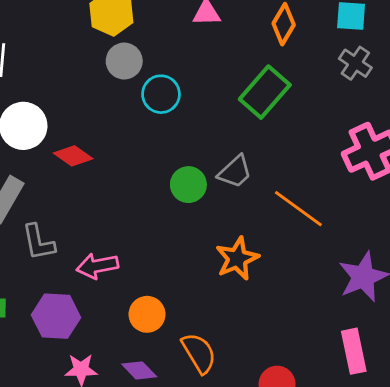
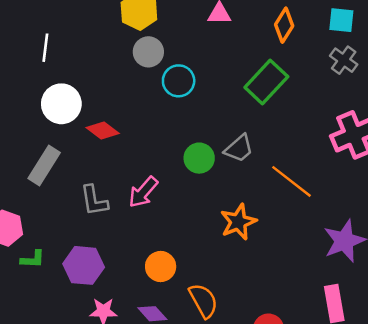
gray L-shape: (38, 242) -> (94, 201), moved
pink arrow: (97, 266) -> (143, 192), moved, turned -40

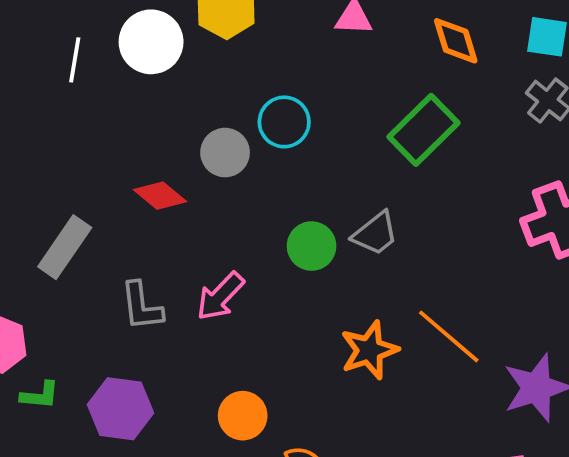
orange diamond: (284, 25) -> (456, 41), turned -52
gray circle: (148, 52) -> (225, 153), moved
white circle: (61, 104) -> (151, 42), moved
orange line: (291, 181) -> (449, 336), moved

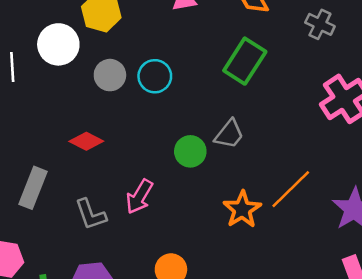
gray circle: (225, 153) -> (110, 75), moved
orange line: (449, 336) -> (291, 189), turned -72

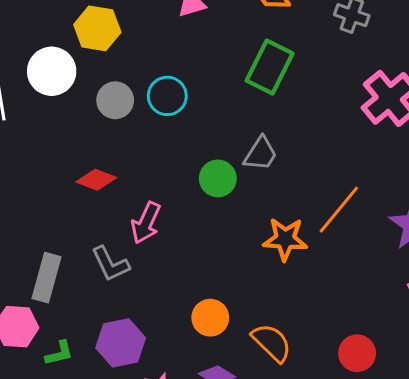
gray rectangle: (33, 188) -> (47, 278), moved
pink arrow: (139, 197) -> (146, 223), moved
orange star: (242, 209) -> (285, 239), turned -30

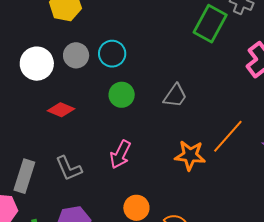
green rectangle: (270, 67) -> (210, 24), moved
white circle: (52, 71) -> (37, 64), moved
green circle: (218, 178) -> (122, 95), moved
pink arrow: (146, 223) -> (120, 154), moved

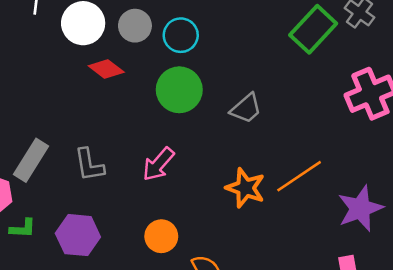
green circle: (122, 95) -> (179, 90), size x1.4
red diamond: (61, 110) -> (106, 69), moved

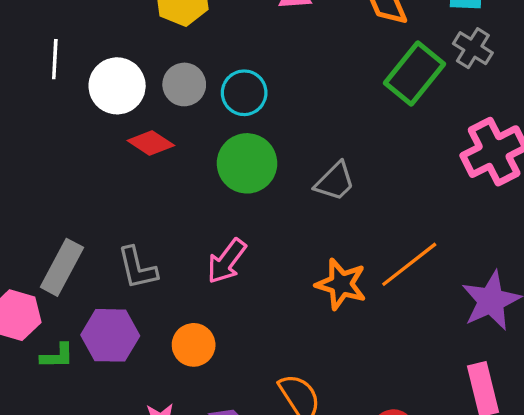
purple hexagon: (78, 235) -> (110, 335), moved
orange circle: (161, 236) -> (194, 345), moved

